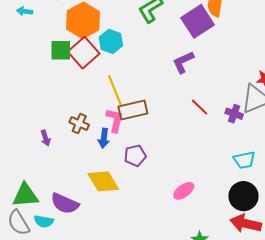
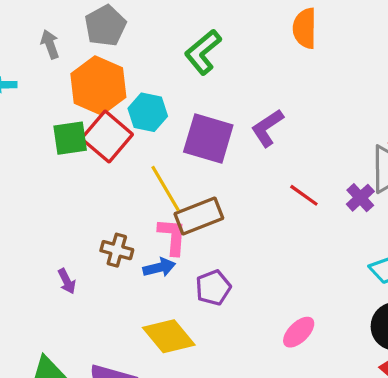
purple square: (198, 21) -> (208, 138), moved, turned -32
purple cross: (234, 114) -> (360, 198), turned 36
blue arrow: (104, 138) -> (159, 268), turned -102

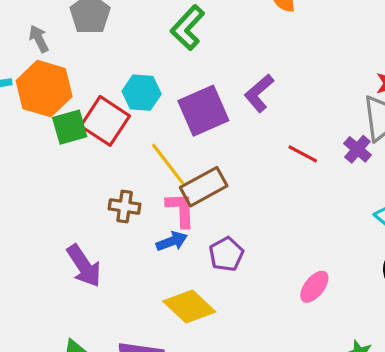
orange hexagon: (98, 85) -> (44, 89), moved
purple square: (208, 138) -> (203, 111), turned -33
brown cross: (117, 250) -> (125, 207), moved
purple arrow: (67, 281) -> (84, 266), size x1.8

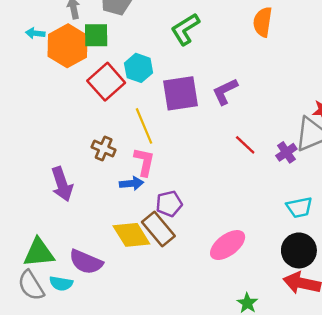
green square: (70, 127) -> (96, 35), moved
brown rectangle: (204, 187) -> (158, 229), moved, turned 64
pink ellipse: (314, 287) -> (228, 245), size x1.4

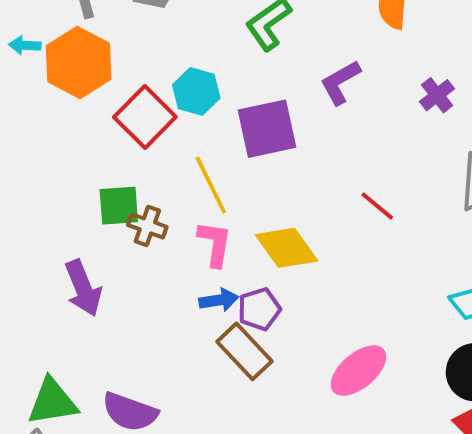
green square: (96, 35) -> (119, 206), moved
purple L-shape: (225, 92) -> (340, 82), moved
purple cross: (286, 152) -> (437, 95), moved
blue arrow: (131, 183) -> (219, 300), moved
yellow diamond: (131, 235) -> (287, 248), moved

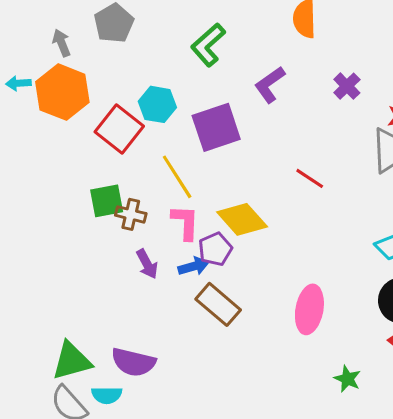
purple arrow: (83, 288) -> (147, 264), moved, size x0.7
purple pentagon: (259, 309) -> (215, 249), moved
pink ellipse: (358, 371) -> (309, 309), turned -33

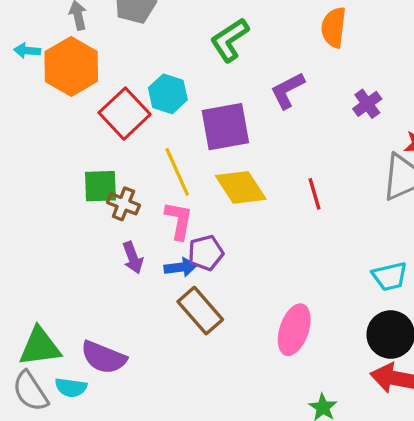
red line: (310, 178) -> (315, 194), turned 32
yellow diamond: (242, 219) -> (241, 187), moved

